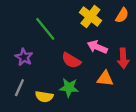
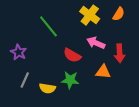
purple star: (24, 57) -> (19, 52), moved

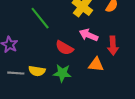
gray line: (25, 80) -> (16, 73), turned 70
yellow semicircle: (47, 88) -> (37, 71), moved

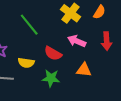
red arrow: (113, 46) -> (107, 41), moved
yellow semicircle: (37, 71) -> (26, 63), moved

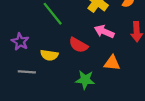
green star: (51, 78) -> (85, 80), moved

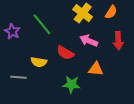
purple star: (20, 42) -> (12, 31), moved

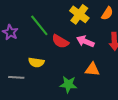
red semicircle: (65, 53) -> (60, 41), moved

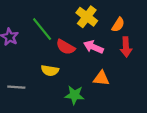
orange semicircle: (107, 13) -> (118, 25), moved
yellow semicircle: (36, 62) -> (50, 70), moved

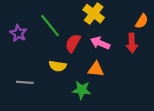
orange semicircle: (118, 25) -> (142, 21), moved
red semicircle: (66, 47) -> (73, 43), turned 90
orange triangle: (101, 78) -> (96, 69), moved

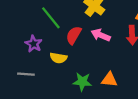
purple star: (18, 33) -> (34, 44), moved
orange triangle: (96, 69) -> (109, 80), moved

